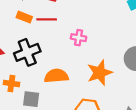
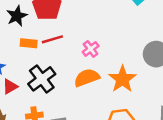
pink cross: (79, 38) -> (91, 49), turned -32
orange semicircle: (56, 76) -> (87, 78), moved

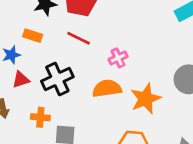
red line: (52, 39) -> (79, 38), turned 30
orange rectangle: (29, 43) -> (33, 36), moved

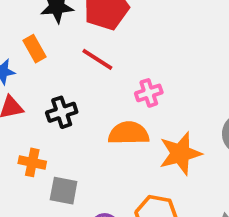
orange rectangle: (33, 36) -> (35, 49), turned 36
black cross: (57, 79) -> (62, 112), size x0.7

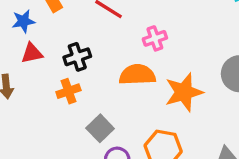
orange cross: (32, 162) -> (68, 91), moved, turned -30
gray square: (64, 191) -> (100, 128), moved, turned 36

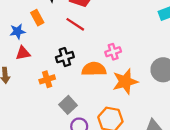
pink cross: (155, 38) -> (113, 52), moved
black cross: (77, 57) -> (65, 57), moved

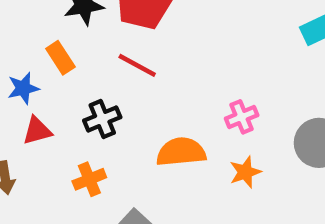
pink cross: (113, 52) -> (242, 117), moved
black cross: (65, 57) -> (102, 119), moved
orange star: (125, 82) -> (245, 172), size x0.6

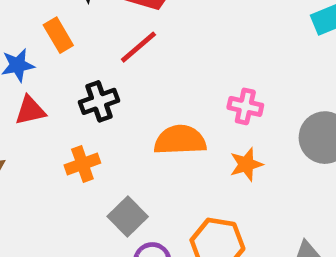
red line: (137, 65) -> (138, 47), turned -72
pink cross: (242, 117) -> (245, 106), turned 32

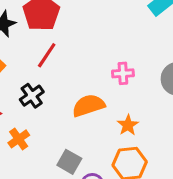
orange cross: (82, 164) -> (19, 139), moved
orange star: (246, 164) -> (128, 125), moved

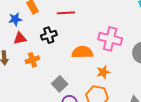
red line: (47, 55) -> (66, 13), turned 36
pink cross: (123, 73) -> (110, 39), size x1.6

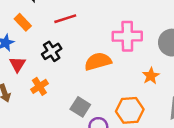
red triangle: (20, 38) -> (17, 64), turned -32
orange star: (103, 72) -> (151, 76), moved

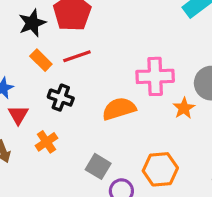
orange rectangle: (23, 22) -> (41, 60), moved
black cross: (52, 51) -> (61, 98), turned -36
orange star: (151, 76) -> (184, 108), moved

